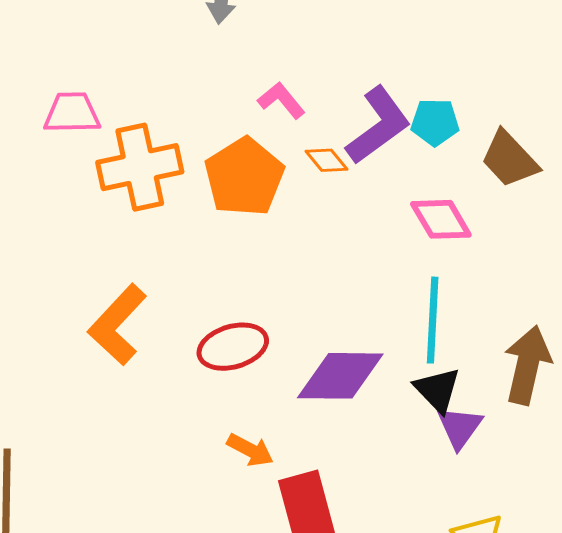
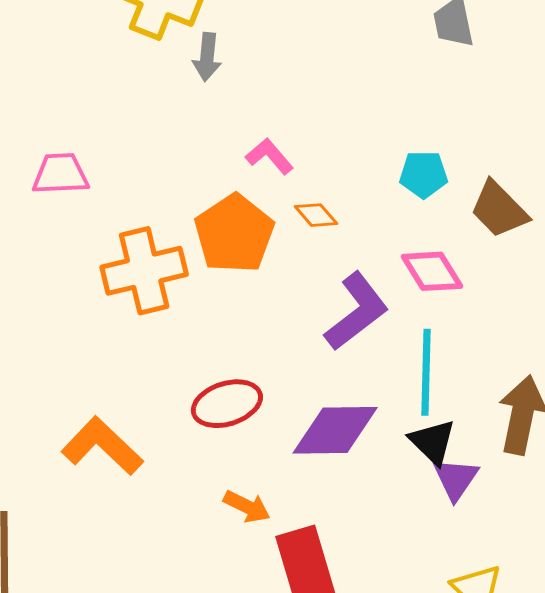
purple L-shape: (378, 125) -> (357, 312), moved
orange cross: (140, 167) -> (144, 271), moved
orange L-shape: (117, 325) -> (102, 446), moved, turned 92

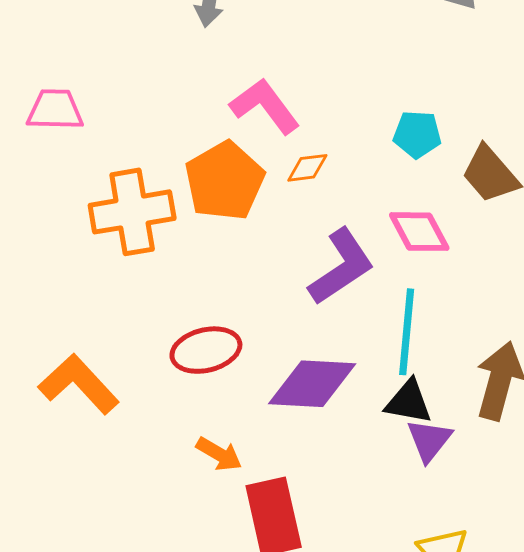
pink L-shape: (269, 156) -> (265, 106), size x1.5
orange diamond: (316, 215) -> (307, 168), turned -60
black triangle: (433, 442) -> (409, 402), turned -38

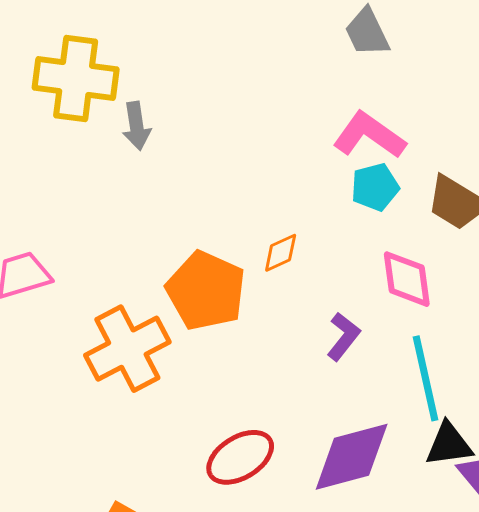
pink L-shape: (265, 106) -> (369, 135), moved
pink diamond: (419, 232) -> (407, 279), turned 38
purple L-shape: (341, 267) -> (343, 336), size x0.6

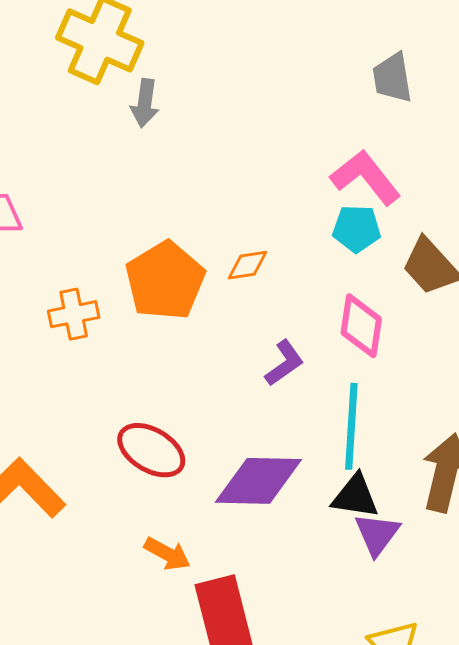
orange cross: (127, 349) -> (74, 314), size x0.6
red ellipse: (240, 457) -> (151, 450), turned 46

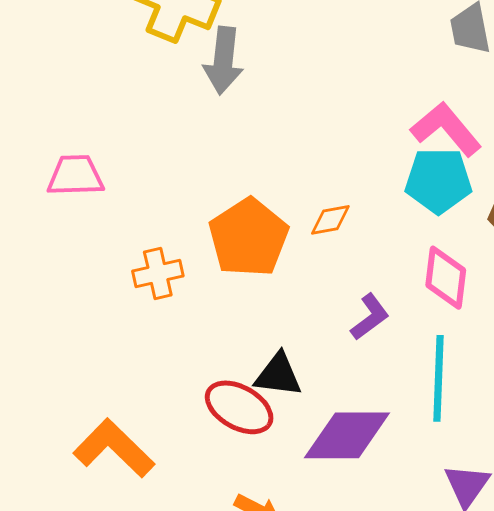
gray arrow: (145, 103) -> (223, 61), size x1.4
cyan pentagon: (357, 229) -> (438, 181), size x1.4
black triangle: (355, 496) -> (278, 375), moved

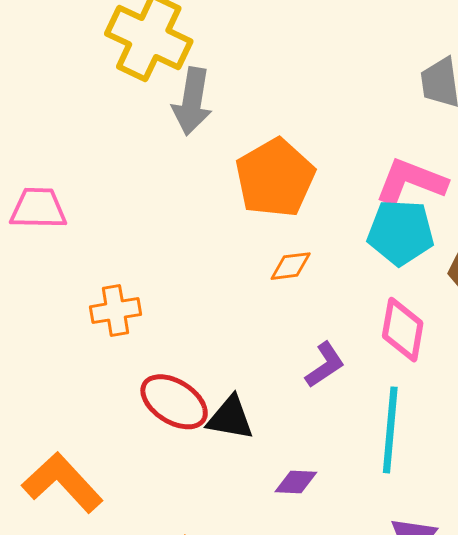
pink L-shape: (446, 129) -> (411, 181), turned -32
orange pentagon: (248, 238) -> (275, 178), moved
red ellipse: (239, 407) -> (174, 402), moved
purple diamond: (347, 435) -> (296, 482), size x0.5

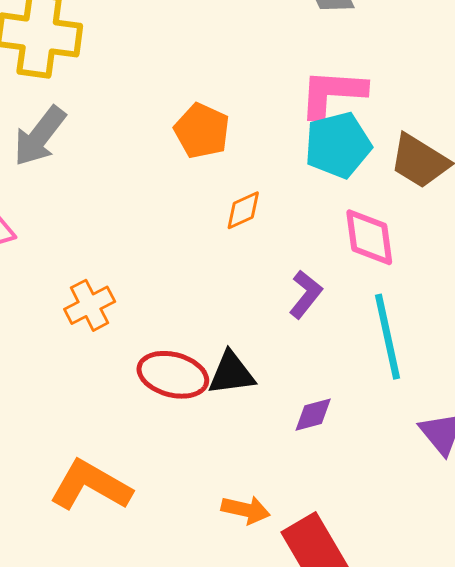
gray arrow: (192, 101) -> (40, 136), moved, turned 46
orange pentagon: (275, 178) -> (202, 131), size x0.7

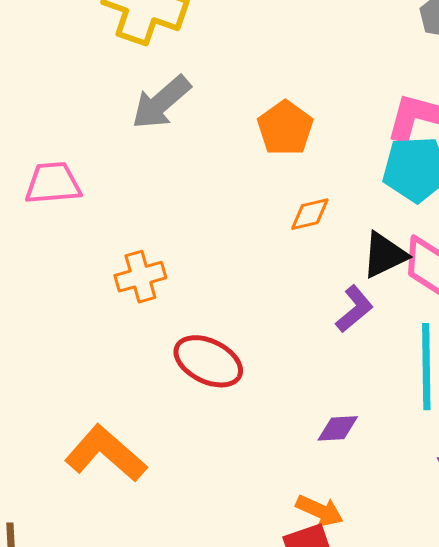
gray arrow: (40, 136) -> (161, 102), moved
black triangle: (231, 373) -> (384, 255), moved, turned -30
orange arrow: (246, 510) -> (320, 511), moved

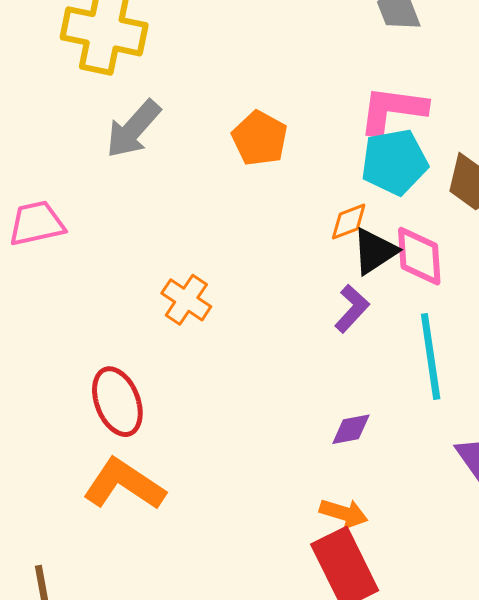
orange diamond: (310, 214) -> (349, 221), moved
orange cross: (140, 277) -> (186, 300), moved, turned -33
red ellipse: (208, 361) -> (117, 402), moved, turned 50

